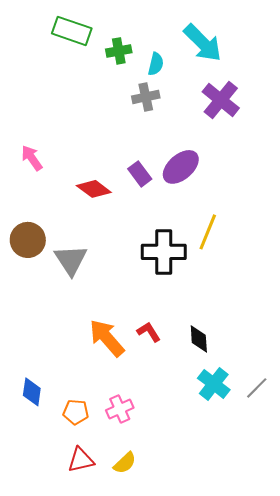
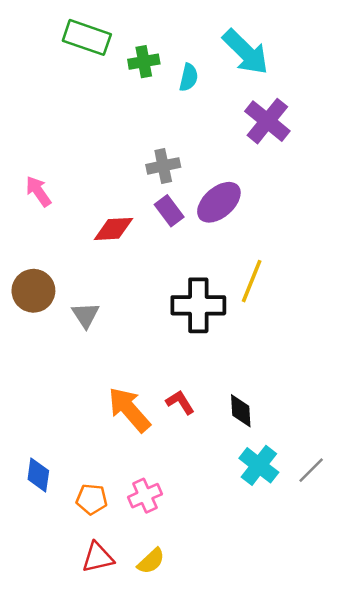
gray cross: (146, 97) -> (163, 166), moved
red diamond: (94, 189) -> (113, 229), turned -40
gray triangle: (71, 260) -> (86, 315), size x0.7

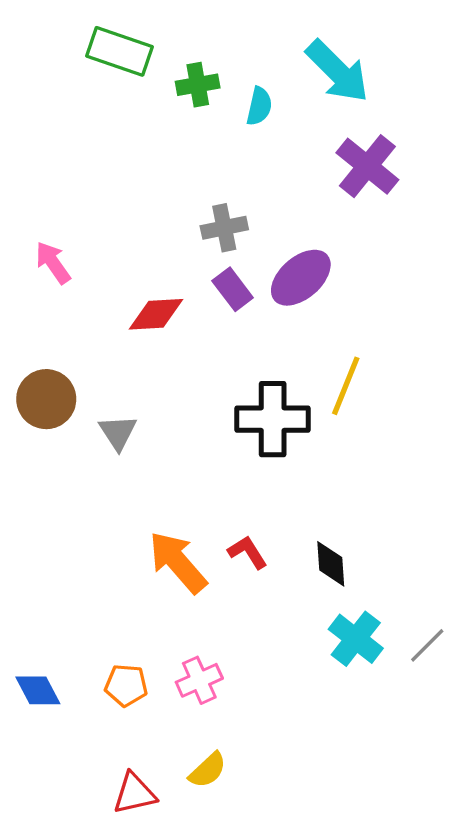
blue diamond: (38, 475) -> (38, 690), moved, turned -36
red triangle: (98, 557) -> (134, 793), moved

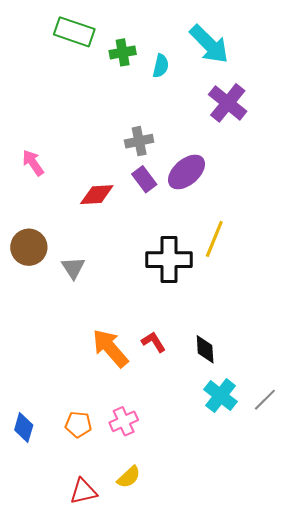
blue diamond: (38, 690) -> (24, 428), turned 44

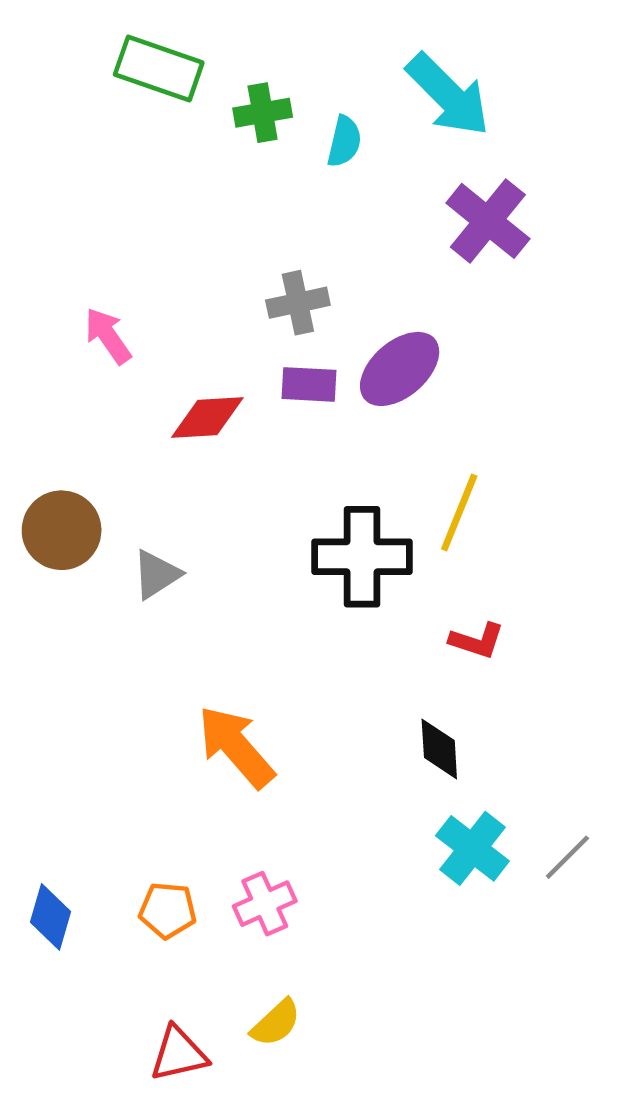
pink arrow: (33, 163) -> (108, 336), moved
purple rectangle: (144, 179) -> (309, 384), turned -50
gray triangle: (73, 268) -> (157, 574), turned 30
red L-shape: (154, 342) -> (477, 641), moved, turned 140

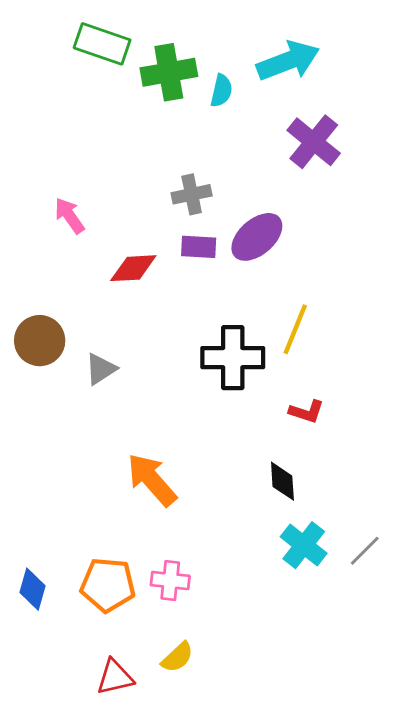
cyan arrow: (448, 95) -> (288, 61), turned -66
green cross: (263, 113) -> (169, 72), size x1.5
pink cross: (265, 904) -> (170, 581), turned 30
orange pentagon: (168, 910) -> (108, 585), size x1.5

